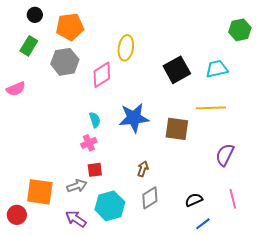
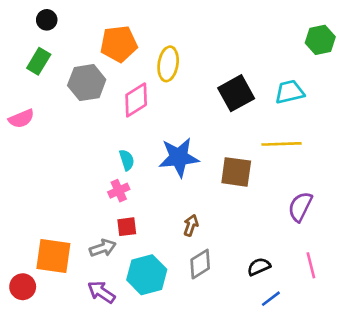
orange pentagon: (70, 27) -> (119, 44), moved

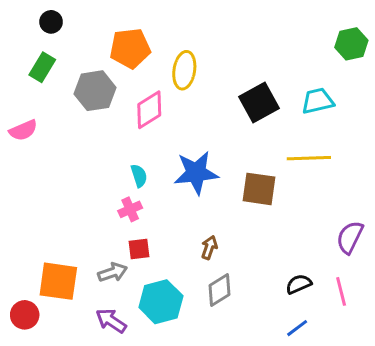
purple semicircle: (300, 207) -> (350, 237), moved
black semicircle: (259, 267) -> (299, 284), moved

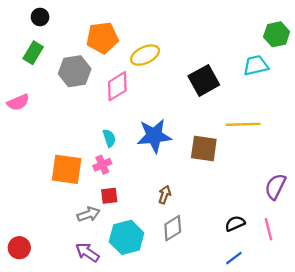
yellow ellipse: (184, 70) -> (145, 55), turned 56
cyan trapezoid: (318, 101) -> (256, 65), moved
orange square: (58, 281) -> (67, 169), moved

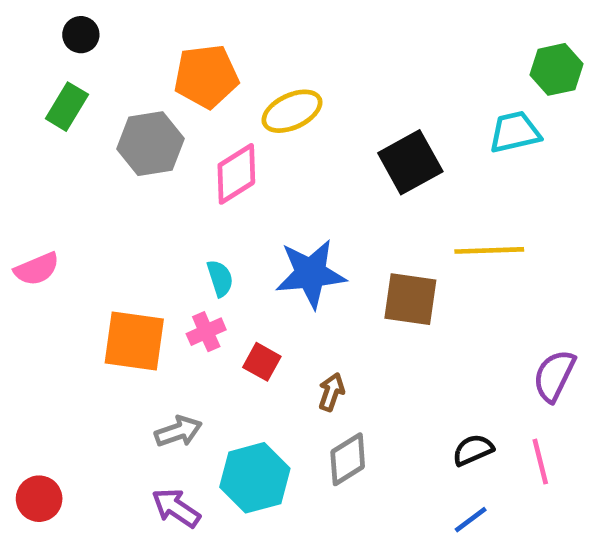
pink semicircle: (18, 102) -> (37, 269), moved
red square: (109, 196) -> (262, 362), moved, turned 36

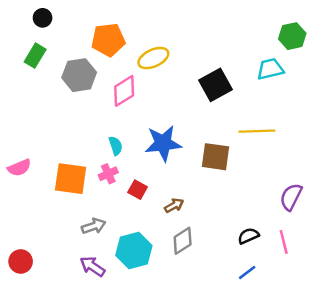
pink semicircle: (37, 269) -> (19, 168), moved
brown arrow: (331, 392) -> (174, 205), turned 42

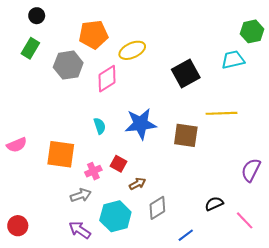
pink cross: (108, 174) -> (93, 171), moved
brown arrow: (174, 205) -> (137, 184), moved
pink line: (284, 242) -> (245, 220), moved, turned -30
blue line: (247, 272) -> (186, 235), moved

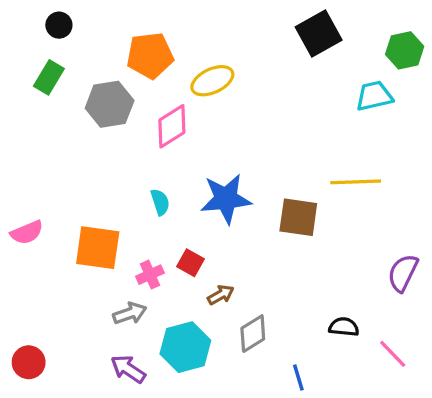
black square: (186, 73) -> (319, 34), moved
black semicircle: (214, 204) -> (344, 327), turned 30
blue line: (186, 235) -> (298, 377), turned -70

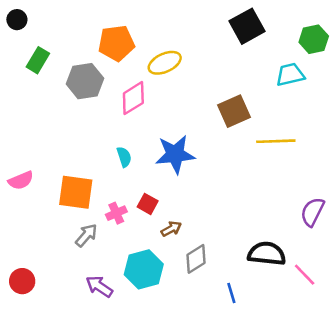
black circle: (59, 25) -> (17, 20), moved
brown square: (298, 217) -> (234, 111), moved, turned -32
gray arrow: (130, 313) -> (86, 235), moved, turned -30
black semicircle: (344, 327) -> (267, 254), size x1.6

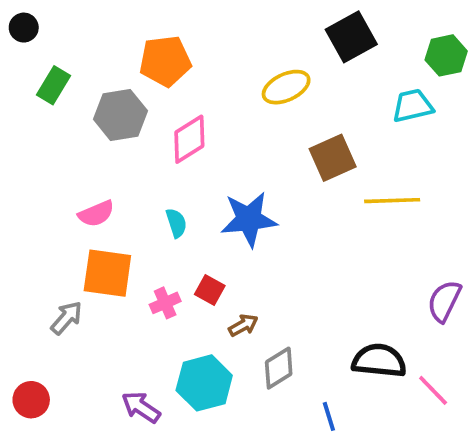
yellow ellipse: (165, 63) -> (286, 87), moved
pink semicircle: (21, 180) -> (96, 214), moved
gray arrow: (86, 235) -> (67, 318), moved

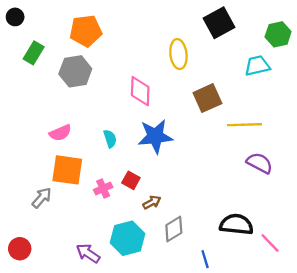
orange pentagon: (165, 61) -> (86, 31), moved
yellow ellipse: (286, 87) -> (178, 54), turned -72
pink diamond: (189, 139) -> (140, 91), moved, turned -56
purple semicircle: (444, 301) -> (260, 163), moved, turned 92

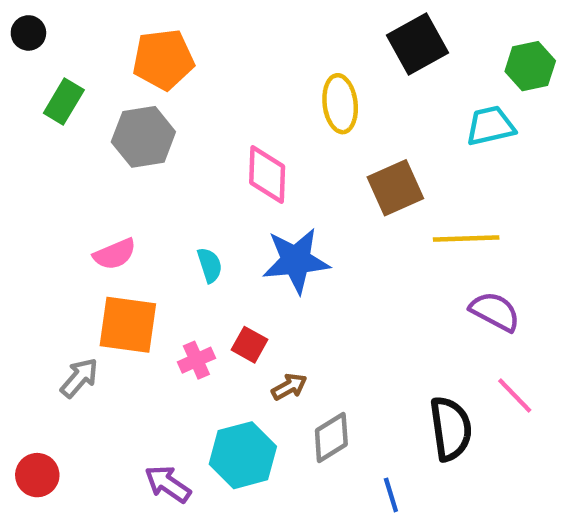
black semicircle: (236, 224) -> (451, 429), turned 76
pink line: (270, 243) -> (515, 395), moved

